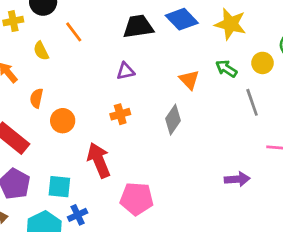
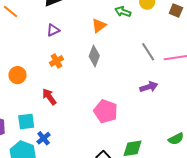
orange triangle: (189, 80) -> (99, 26), turned 49
gray line: (252, 102) -> (148, 52), moved
red arrow: (99, 160) -> (49, 97), size x0.7
pink pentagon: (137, 199) -> (106, 111), moved, turned 30

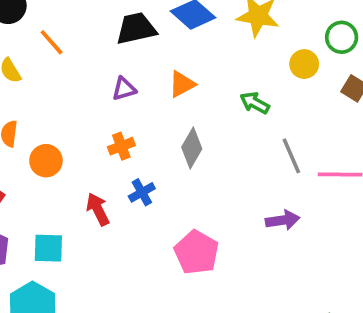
green arrow: (123, 12) -> (255, 103), moved
orange triangle: (99, 26) -> (182, 84), moved
blue cross: (44, 138) -> (142, 192), moved

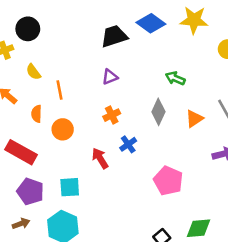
orange line: (52, 42) -> (60, 90), moved, turned 36
orange triangle: (182, 84) -> (194, 119), moved
green arrow: (255, 103) -> (175, 78), moved

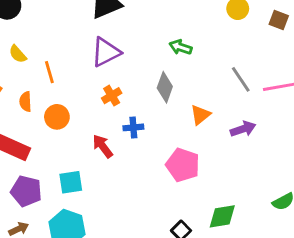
purple triangle: (110, 77) -> (106, 52), size x1.6
orange triangle: (194, 119) -> (200, 115), moved
blue cross: (128, 144) -> (133, 127), turned 35

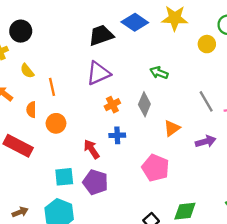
orange cross: (112, 96) -> (112, 105), moved
purple pentagon: (26, 191) -> (95, 182), moved

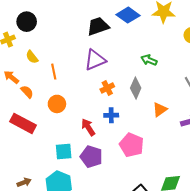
orange semicircle: (31, 110) -> (27, 92), moved, turned 136
pink pentagon: (155, 168) -> (132, 145), moved

